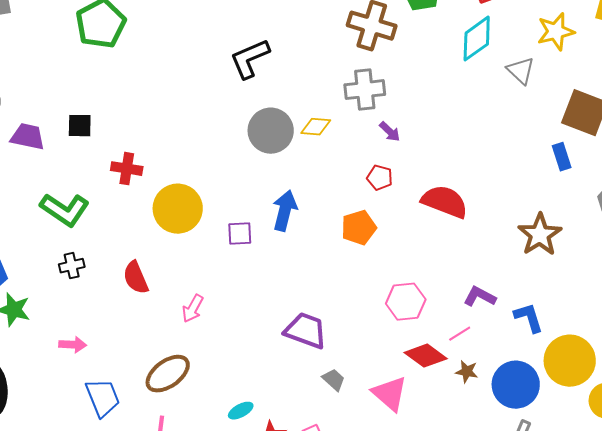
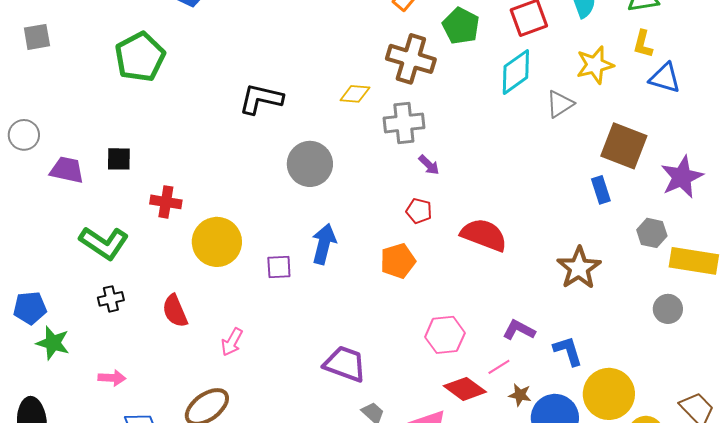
black L-shape: (250, 59) -> (261, 99), moved, turned 36
gray triangle: (521, 71) -> (560, 104), turned 44
yellow diamond: (316, 127) -> (355, 94), moved
brown star: (467, 372) -> (520, 395), moved

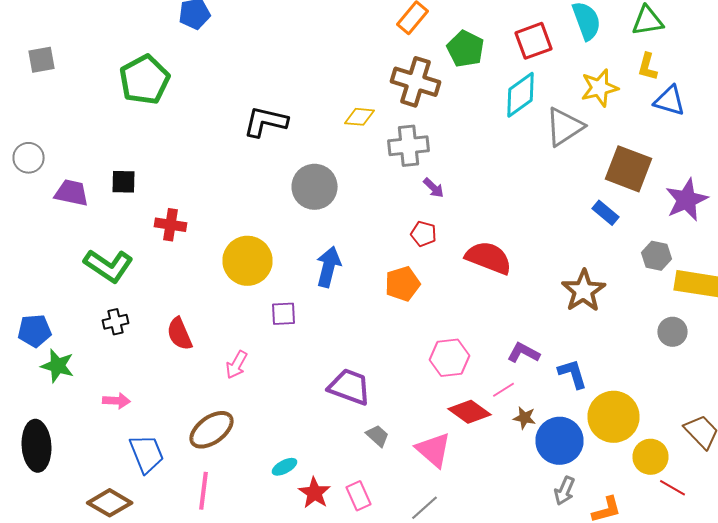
gray triangle: (560, 104) -> (564, 127), size x1.4
blue rectangle: (601, 190) -> (606, 213), turned -32
yellow circle: (217, 242) -> (248, 261), moved
purple square: (279, 267) -> (284, 314), moved

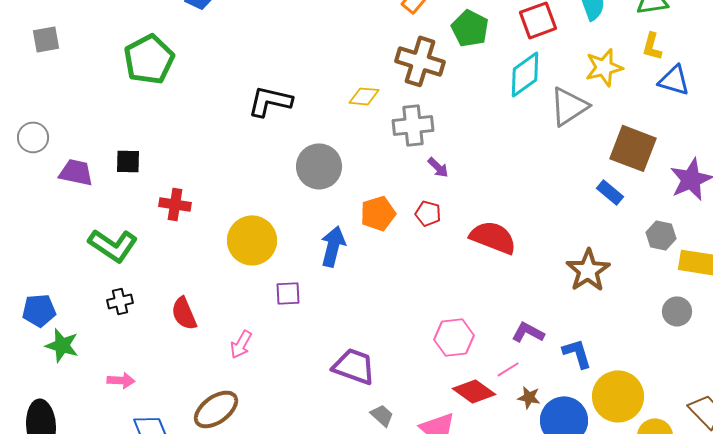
orange pentagon: (402, 284) -> (378, 213), moved

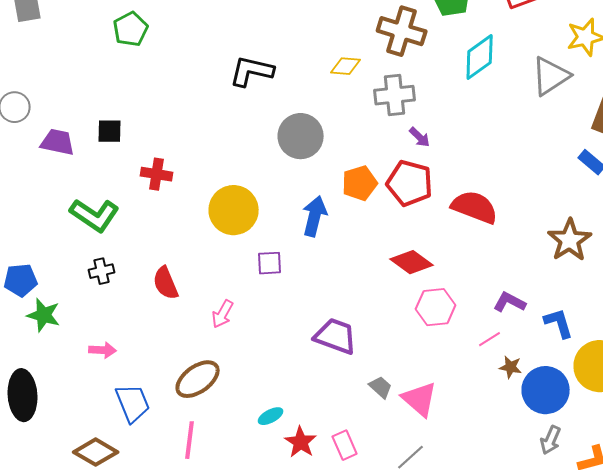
green pentagon: (149, 59) -> (131, 29), size x0.7
cyan diamond: (525, 74) -> (480, 57), moved
red pentagon: (428, 213) -> (410, 183), size x1.8
red diamond: (474, 391) -> (412, 262), moved
gray trapezoid: (382, 415) -> (381, 387), moved

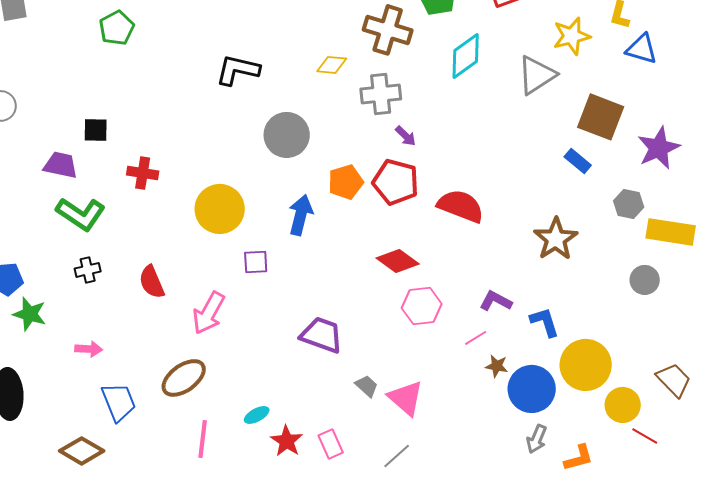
purple trapezoid: (58, 142) -> (61, 165), moved
pink arrow: (223, 314) -> (209, 313), size x1.5
pink line: (190, 440) -> (203, 439), moved

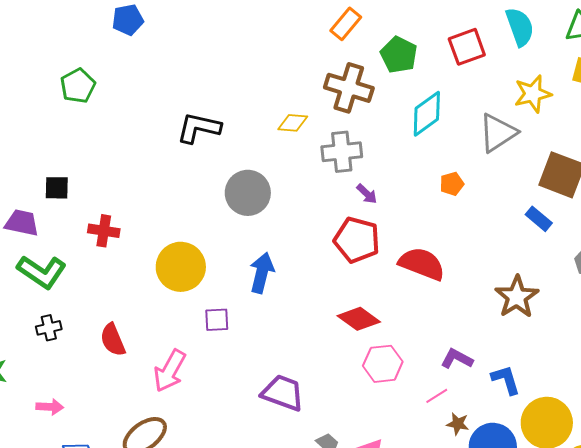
orange pentagon: (346, 182) -> (452, 184), moved, size x0.7

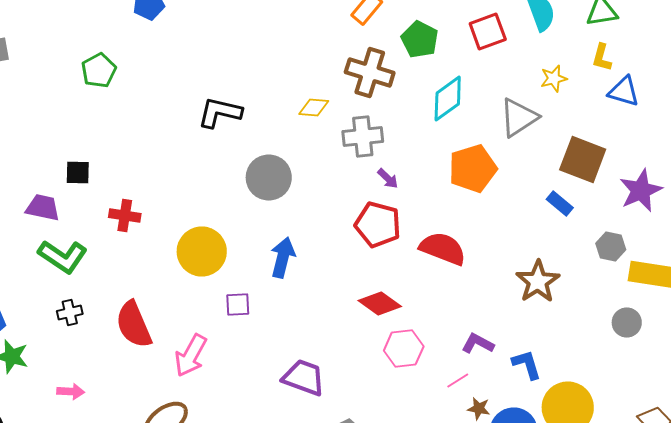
yellow star: (533, 94) -> (554, 78), size x0.7
orange pentagon: (452, 184) -> (473, 168), size x2.0
red semicircle: (113, 340) -> (134, 324), size x1.4

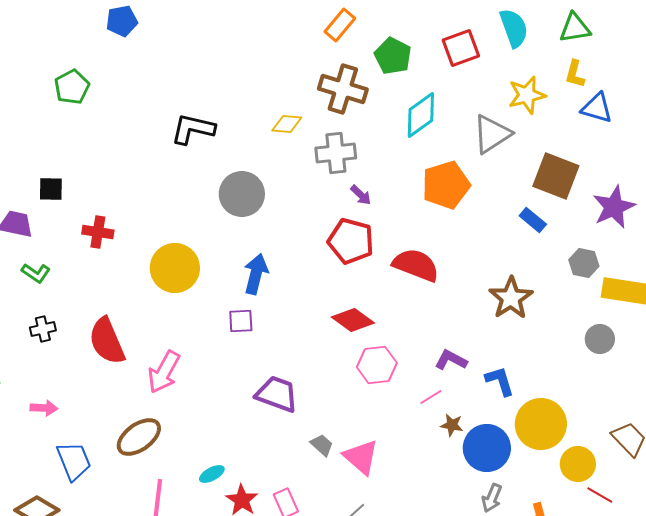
yellow star: (554, 78) -> (527, 95), size x1.4
green L-shape: (63, 256) -> (36, 273), size x0.6
purple square: (238, 304) -> (241, 321), moved

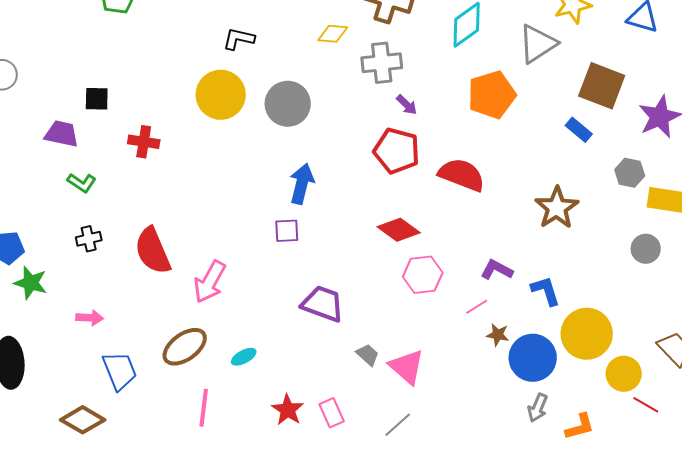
black L-shape: (193, 129) -> (239, 39), size x0.7
yellow circle: (175, 268) -> (221, 95), moved
cyan ellipse: (212, 474) -> (244, 357), moved

